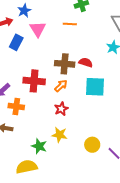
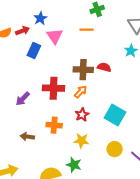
cyan square: (95, 87) -> (115, 115), moved, turned 30
orange cross: (16, 106) -> (54, 125), moved
green star: (39, 146) -> (74, 165), moved

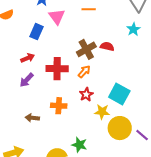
red arrow: (23, 31) -> (28, 58), moved
brown cross: (83, 70) -> (86, 49), turned -30
yellow star: (81, 141) -> (102, 112), moved
yellow circle: (115, 149) -> (120, 128), size x1.5

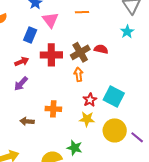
red cross: (57, 69) -> (51, 55), moved
orange arrow: (84, 72) -> (78, 74), turned -48
red star: (86, 94) -> (90, 100), moved
yellow star: (102, 112) -> (87, 119), moved

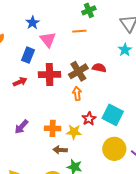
purple arrow: (21, 84) -> (21, 127), moved
yellow star: (87, 119) -> (74, 132), moved
brown arrow: (27, 121) -> (60, 150), moved

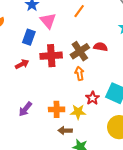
orange line: (79, 31) -> (79, 11), turned -48

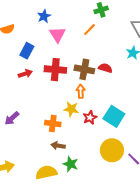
blue rectangle: (29, 37) -> (27, 51), moved
brown cross: (80, 51) -> (84, 69), turned 36
purple arrow: (25, 109) -> (12, 118), moved
yellow star: (78, 112) -> (71, 109), moved

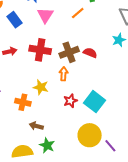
blue rectangle: (27, 51) -> (14, 20), moved, turned -70
brown cross: (84, 69) -> (69, 52), turned -36
yellow star: (71, 109) -> (41, 87), moved
orange cross: (53, 123) -> (23, 102), moved

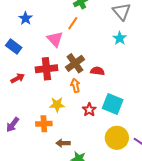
pink triangle: (45, 15) -> (55, 39), moved
red semicircle: (90, 53) -> (97, 71), moved

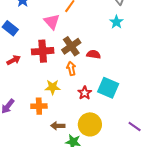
yellow circle: (117, 138) -> (90, 124), moved

